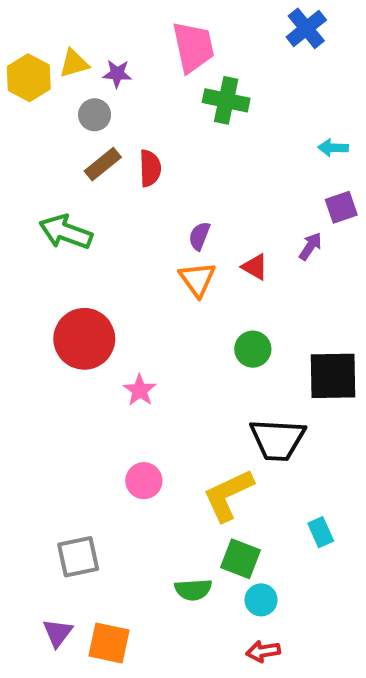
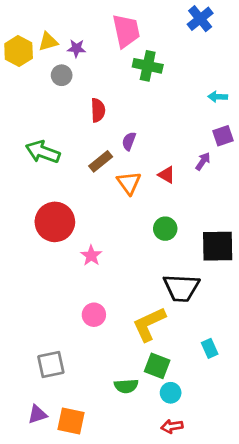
brown rectangle: (103, 164) -> (101, 161), moved
purple semicircle: (199, 236) -> (129, 141), moved
purple triangle: (58, 633) -> (37, 414), turned 35

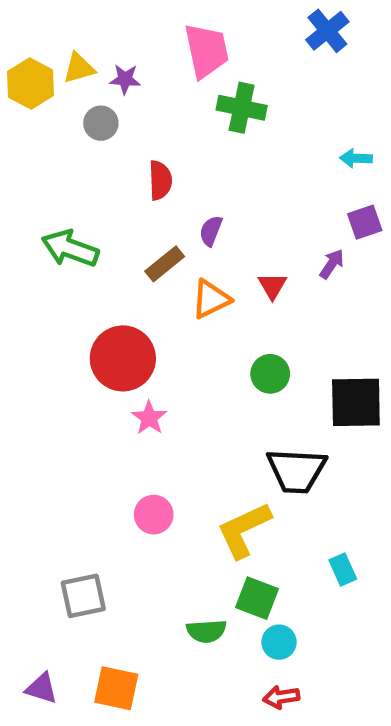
red triangle: (167, 175) -> (272, 286), turned 30
orange triangle: (129, 183) -> (211, 299), turned 40
red circle: (55, 222) -> (123, 358), moved
purple triangle: (37, 414) -> (42, 688), moved, turned 35

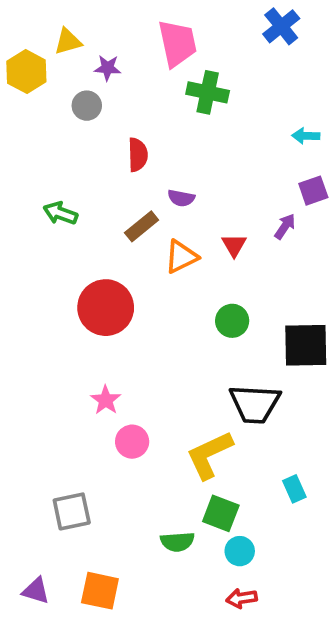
yellow triangle: (79, 68) -> (68, 41), moved
purple semicircle: (211, 231) -> (181, 198), turned -100
green arrow: (70, 248) -> (60, 213), size x0.7
pink star: (149, 418) -> (106, 400), moved

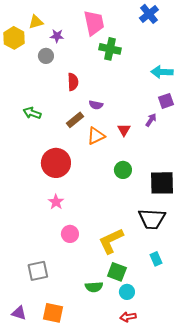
cyan arrow: (306, 136) -> (162, 72), size x1.5
pink star: (106, 400) -> (56, 202), moved
black trapezoid: (255, 404) -> (152, 219), moved

